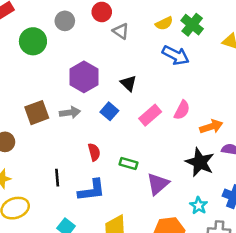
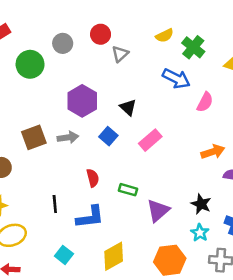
yellow semicircle: (164, 23) -> (165, 36), moved
gray triangle: (121, 31) -> (120, 54), turned 42
pink semicircle: (182, 110) -> (205, 102), moved
black star: (200, 162) -> (201, 204), moved, size x0.7

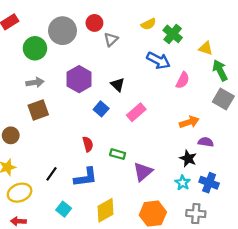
gray circle: (63, 43) -> (62, 31), size x1.6
gray arrow: (68, 137) -> (35, 82), moved
black line: (55, 204) -> (51, 174), moved, turned 40
black star: (201, 204) -> (188, 158), moved
cyan star: (200, 233) -> (183, 183), moved

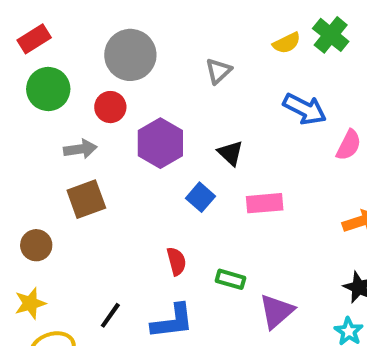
red circle: (94, 23) -> (110, 107), moved
green cross: (173, 34) -> (331, 35), moved
green circle: (35, 48) -> (48, 89), moved
pink rectangle: (136, 112) -> (265, 203), turned 36

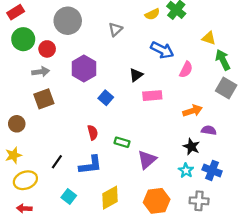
red circle: (110, 107) -> (47, 49), moved
black triangle: (231, 153) -> (136, 75), moved, turned 40
pink rectangle: (265, 203) -> (152, 96), moved

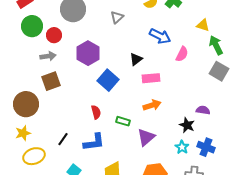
blue square: (106, 98) -> (108, 80), size x1.5
orange arrow: (192, 111) -> (152, 105), moved
brown circle: (17, 124) -> (26, 104), size x1.6

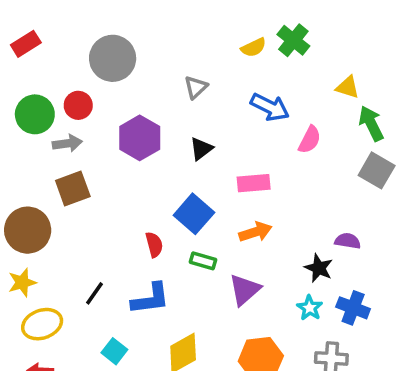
gray triangle: (117, 17) -> (196, 87), moved
green circle: (32, 26) -> (35, 114), moved
black triangle: (136, 59) -> (201, 149), moved
blue square: (108, 80) -> (194, 214), moved

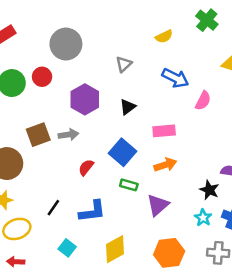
green cross: (293, 40) -> (207, 20), moved
gray arrow: (67, 143) -> (68, 135), moved
red semicircle: (154, 245) -> (86, 167), moved, turned -126

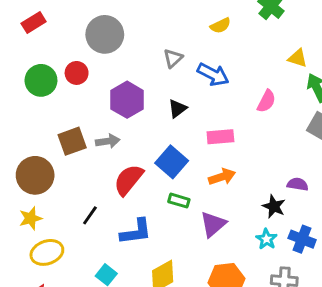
blue arrow: (175, 78) -> (213, 74), moved
red semicircle: (86, 167) -> (129, 180), size x1.6
black line: (53, 208) -> (90, 215), moved

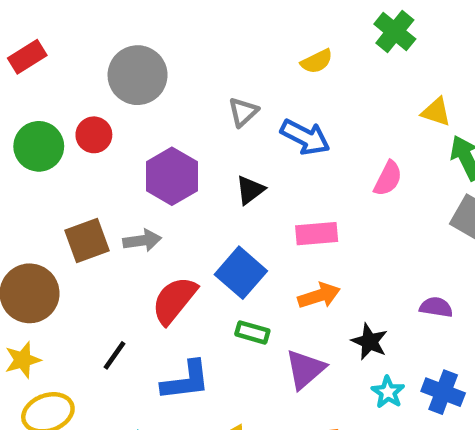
black star: (274, 206) -> (370, 342), moved

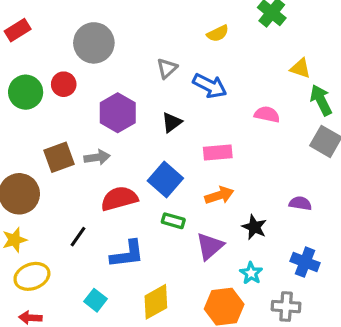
pink semicircle: (388, 178) -> (267, 114), turned -105
red semicircle: (174, 300) -> (119, 199), turned 36
cyan star: (388, 392) -> (251, 273), moved

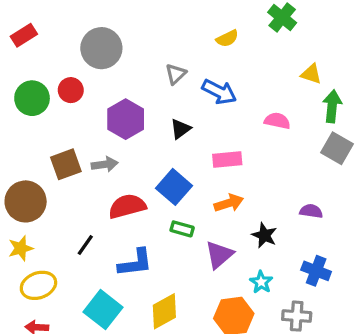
green arrow: (321, 100) -> (332, 106), turned 32
cyan square: (95, 300) -> (103, 310), size x1.6

